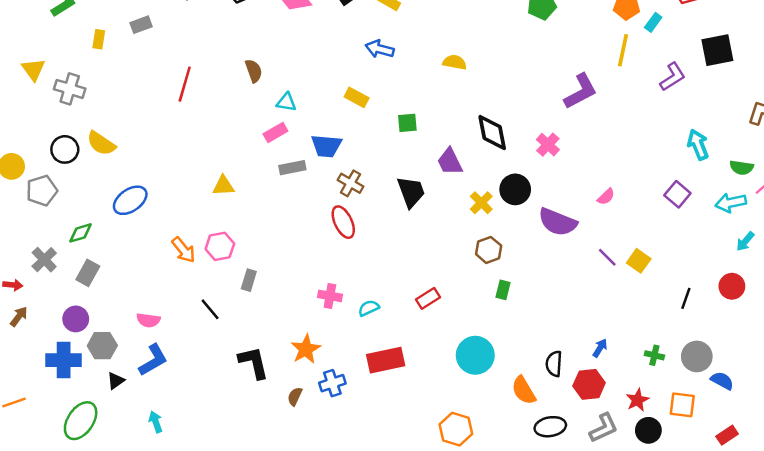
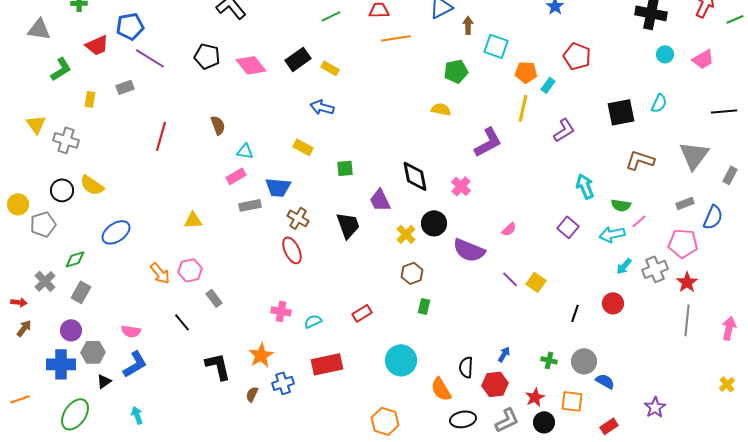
black square: (717, 50) -> (621, 112), moved
yellow semicircle: (455, 62) -> (441, 109), moved
gray rectangle: (249, 280) -> (214, 298), turned -54

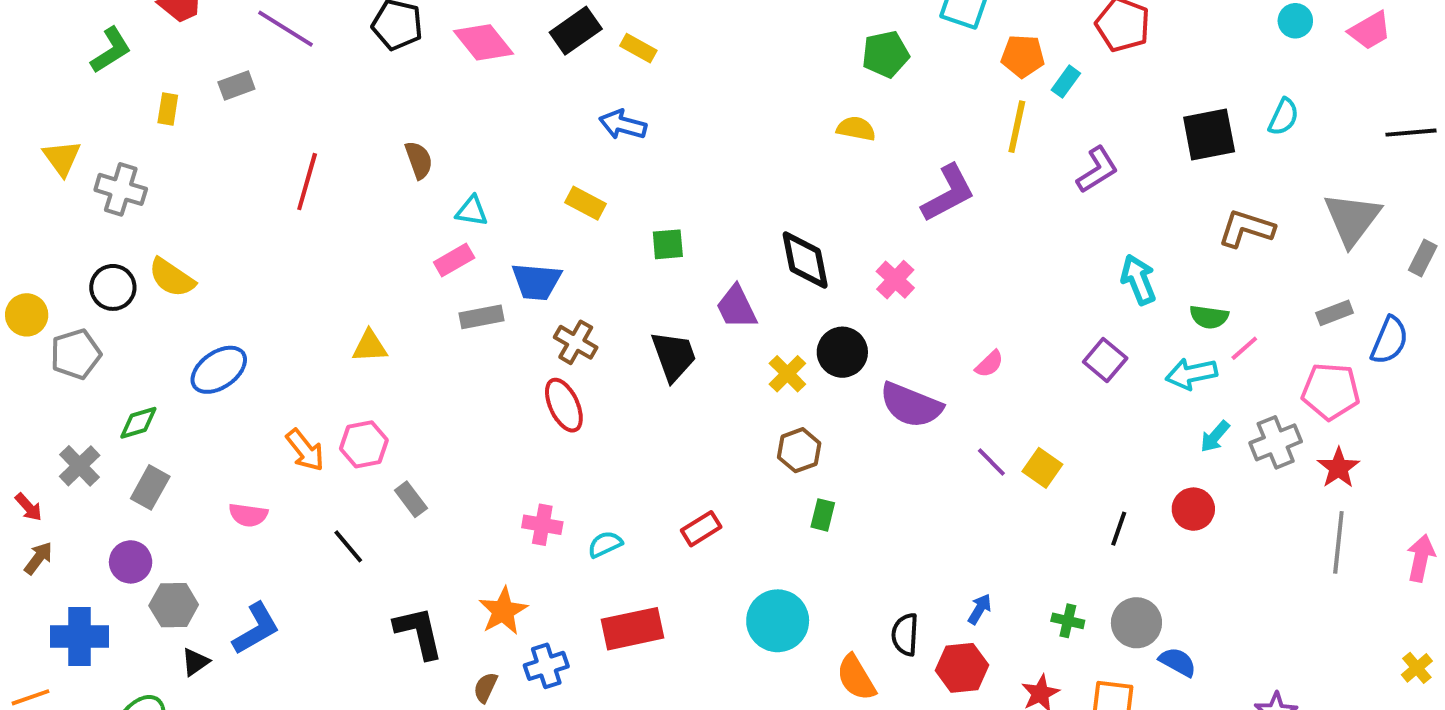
red arrow: (19, 302) -> (29, 507), turned 42
pink semicircle: (131, 331) -> (248, 515), moved
blue cross: (61, 364) -> (80, 636), moved

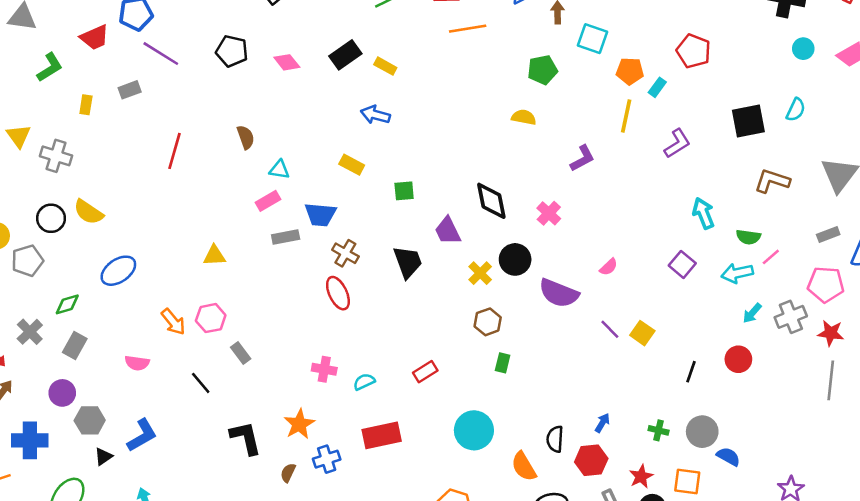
pink diamond: (484, 42) -> (287, 62), size x0.7
purple L-shape: (948, 193) -> (582, 158), size x0.7
red star: (1338, 468) -> (831, 333), turned -30

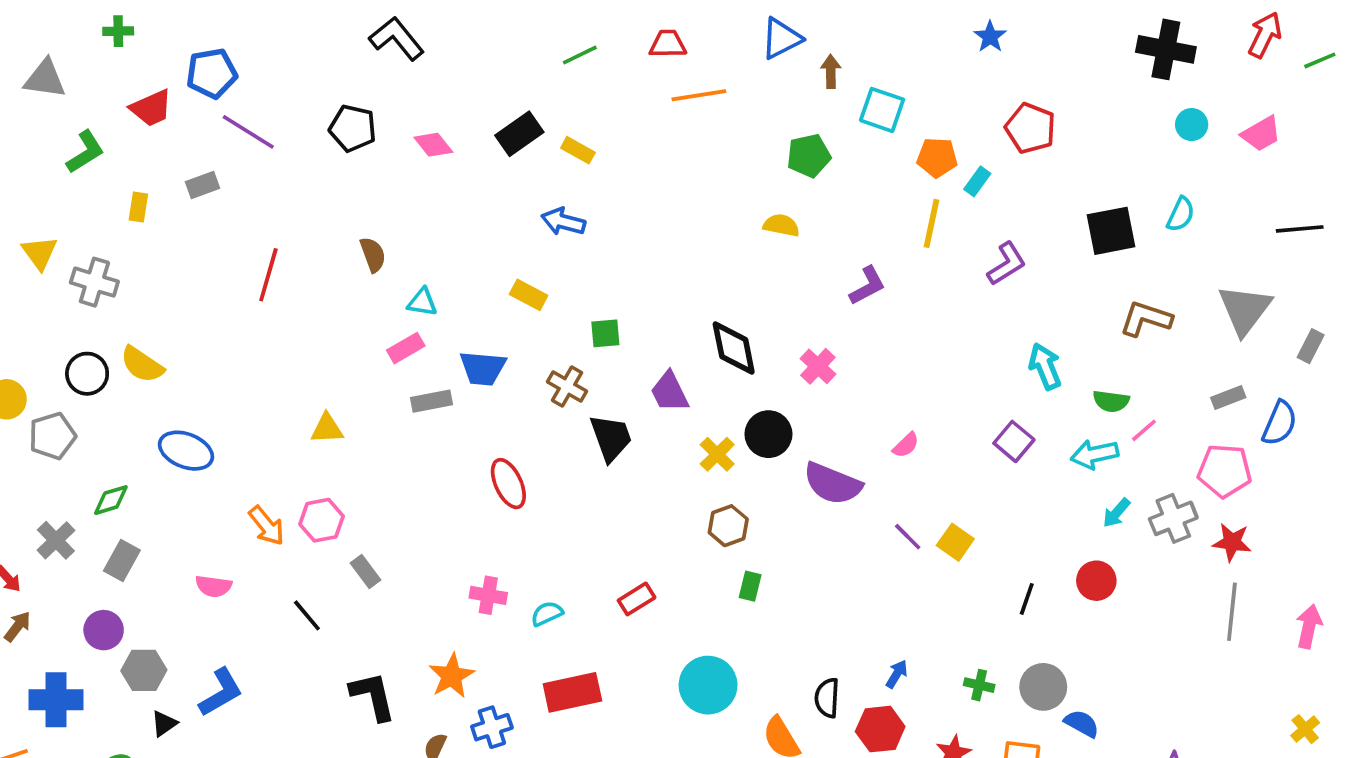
brown cross: (345, 253) -> (567, 386), moved
blue ellipse: (118, 271) -> (186, 451), turned 56

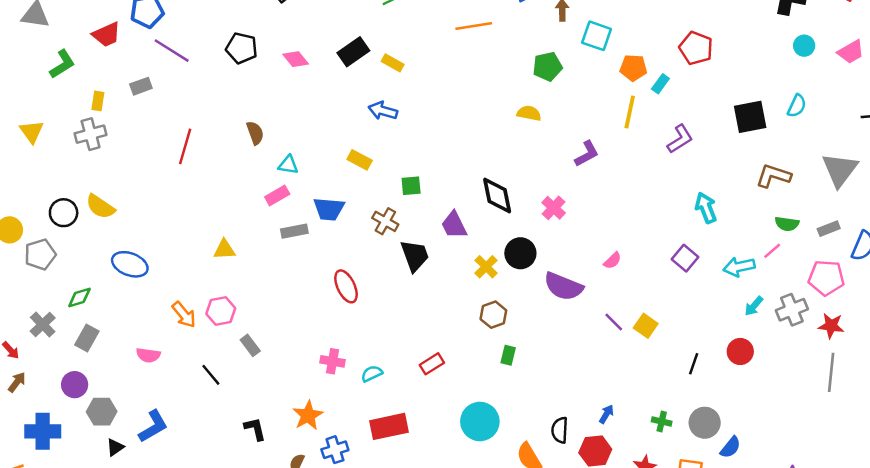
gray cross: (94, 282) -> (91, 134), moved, turned -32
green semicircle: (1111, 401) -> (787, 224), moved
black L-shape: (373, 696) -> (255, 429), size x0.7
blue semicircle: (1082, 724) -> (730, 447), turned 100

